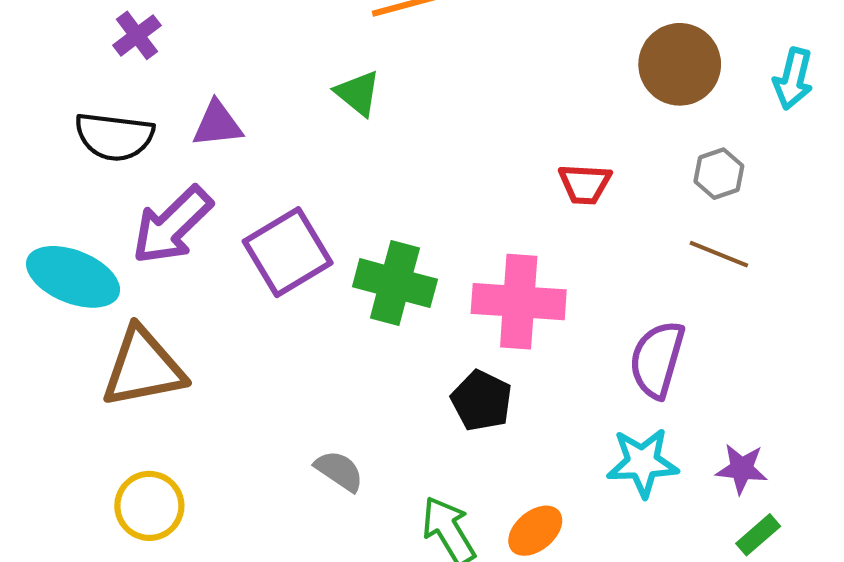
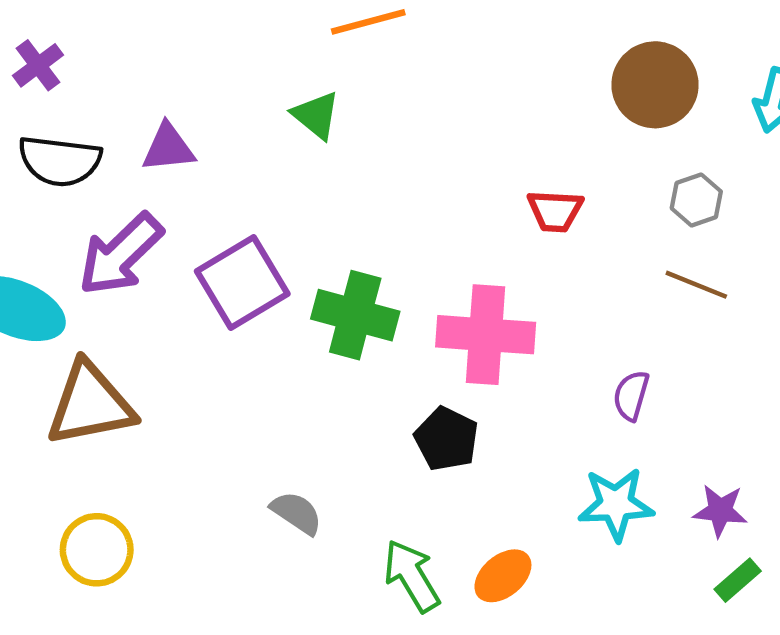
purple cross: (137, 35) -> (38, 65), moved
purple semicircle: (657, 359) -> (631, 396), size x0.6

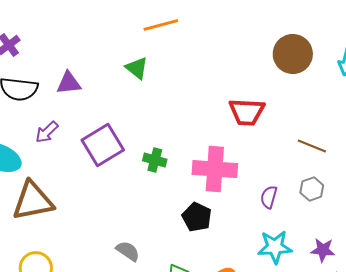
gray hexagon: (696, 200) -> (312, 189), moved
red trapezoid: (555, 211) -> (247, 112), size x1.4
purple arrow: (121, 254) -> (47, 132), size x0.6
green cross: (355, 315) -> (155, 160), size x0.6
purple semicircle: (631, 396) -> (269, 197), moved

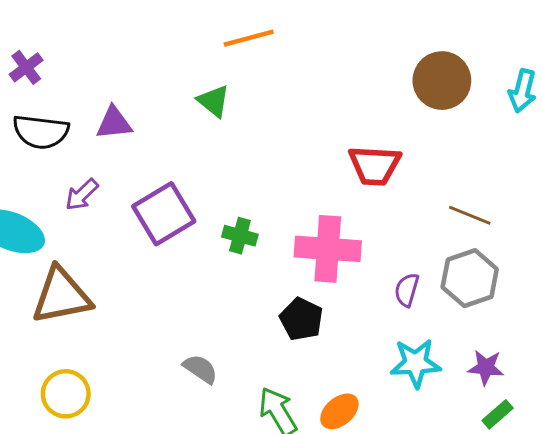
gray hexagon: (312, 189) -> (470, 278), size x1.6

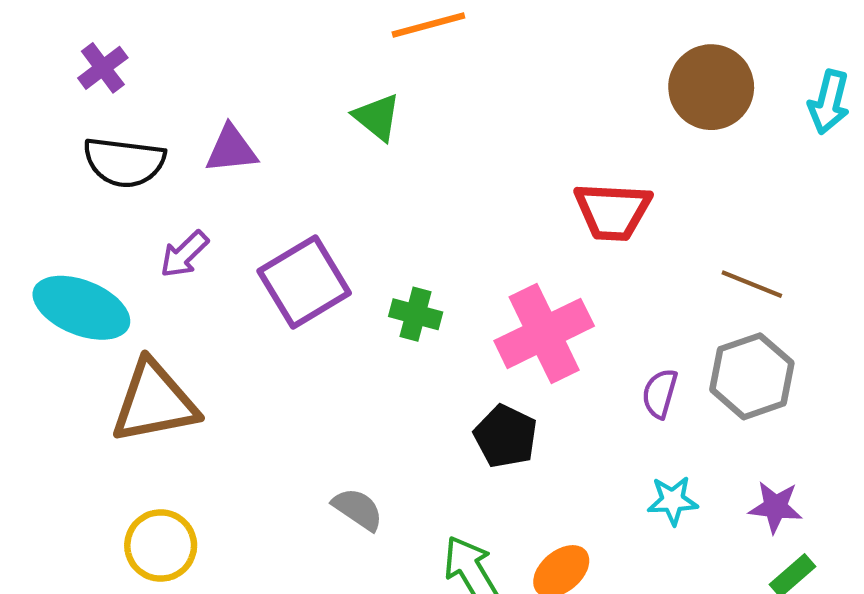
pink cross: (328, 249) -> (544, 333), turned -30
cyan star: (416, 363) -> (673, 501), size x0.7

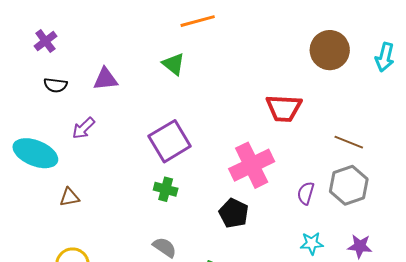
black semicircle: (124, 162) -> (55, 85), size x0.6
purple square: (304, 282) -> (170, 141), moved
green cross: (416, 314) -> (166, 189), moved
brown triangle: (154, 402) -> (69, 197), size x0.5

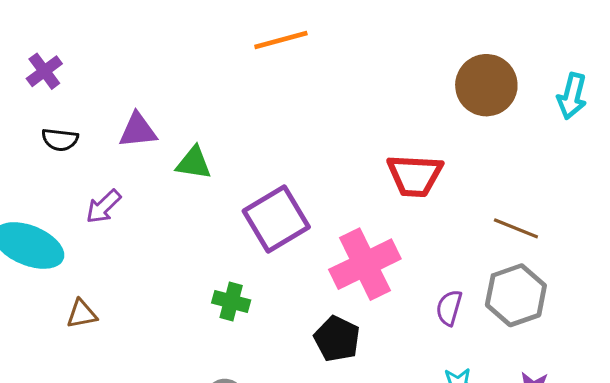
green triangle: (174, 64) -> (194, 163), moved, turned -30
purple square: (170, 141) -> (276, 219), moved

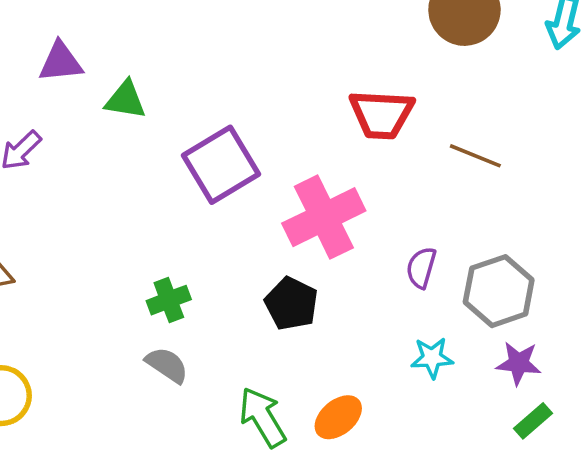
brown line: (516, 228) -> (475, 156), moved
gray hexagon: (516, 295) -> (499, 291), moved
green cross: (231, 302) -> (169, 300), moved, turned -36

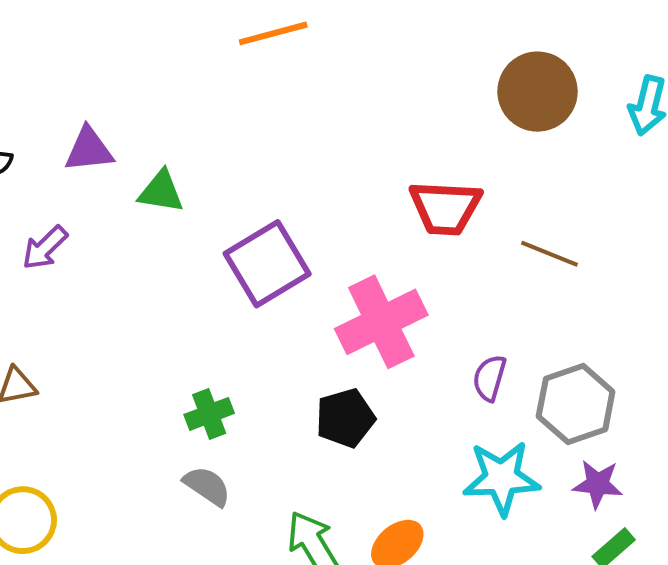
black pentagon: (291, 304) -> (345, 418), turned 30
cyan star: (432, 358) -> (501, 478), size x1.6

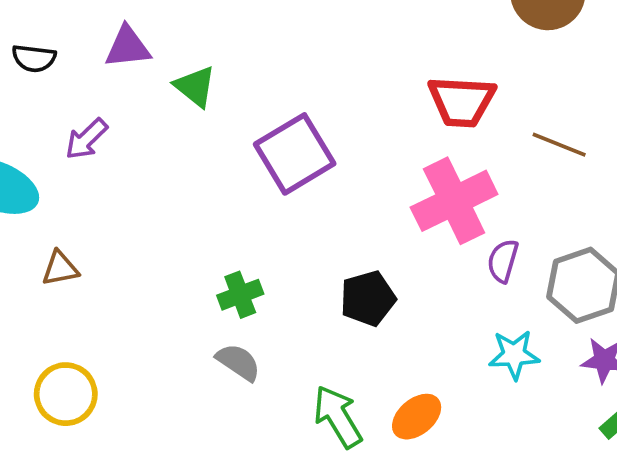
green triangle: (161, 192) -> (195, 86), turned 30
pink cross: (381, 322) -> (454, 201), moved
cyan star: (501, 478) -> (514, 355), size x0.7

